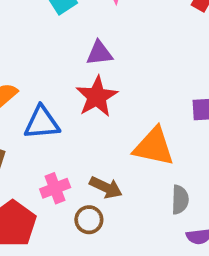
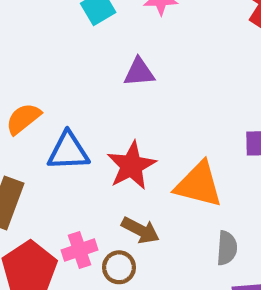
red star: (97, 97) -> (131, 166), moved
pink cross: (55, 188) -> (80, 250), moved

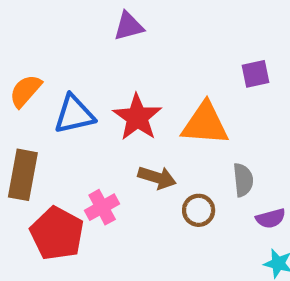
brown circle: (119, 267) -> (199, 210), moved

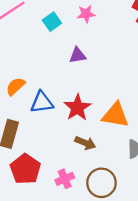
pink cross: (102, 207) -> (65, 179), moved
brown circle: (199, 210) -> (101, 183), moved, size x1.6

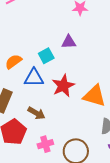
cyan square: (52, 22) -> (46, 56), moved
brown arrow: (85, 143) -> (36, 113), moved

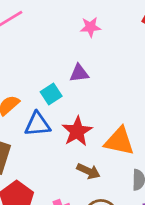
brown arrow: (36, 113) -> (88, 171), moved

